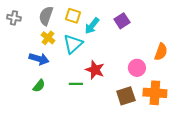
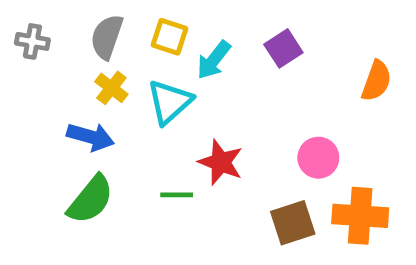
orange semicircle: (161, 52) -> (376, 81), moved
green semicircle: (39, 86) -> (91, 200), size x1.6

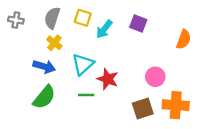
purple square: (283, 48) -> (138, 23), turned -36
cyan triangle: (170, 102) -> (83, 64), moved

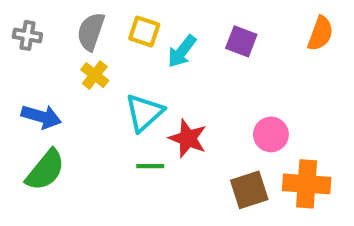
orange semicircle: (184, 39) -> (320, 33), moved
blue arrow: (44, 67) -> (41, 117), moved
green semicircle: (44, 97) -> (45, 170), moved

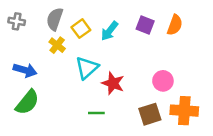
yellow square: (144, 31) -> (81, 29), moved, turned 36
orange semicircle: (320, 33) -> (175, 25), moved
green line: (150, 166) -> (96, 113), moved

